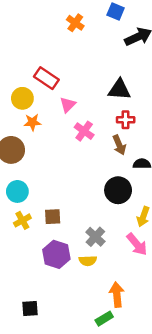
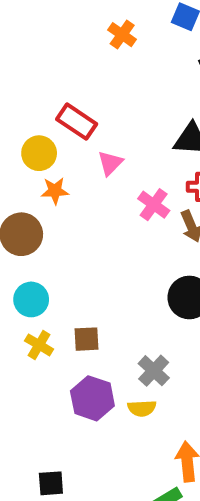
pink cross: (84, 131) -> (154, 205), moved
yellow cross: (22, 220) -> (39, 345), turned -30

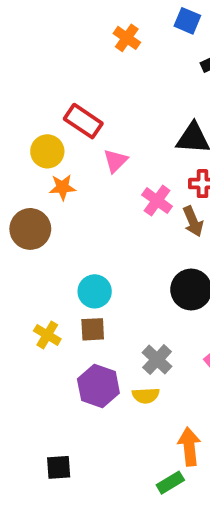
cyan circle: (31, 299) -> (95, 291), moved

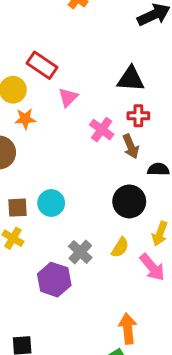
brown square: (93, 329) -> (18, 208), moved
gray cross: (157, 360) -> (80, 252), moved
yellow semicircle: (146, 395) -> (120, 247), moved, turned -55

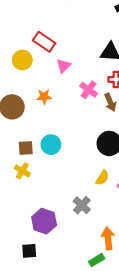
orange star: (25, 119) -> (44, 97), moved
gray cross: (80, 252) -> (82, 205), moved
purple hexagon: (54, 280) -> (44, 221), moved

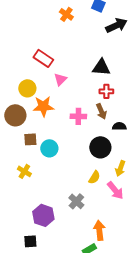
yellow circle: (22, 60) -> (27, 88), moved
pink cross: (89, 90) -> (78, 116), moved, turned -35
orange star: (44, 97) -> (43, 106), size x1.5
brown square: (26, 148) -> (30, 139), moved

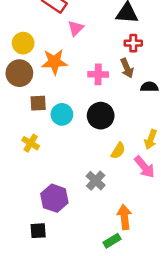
yellow circle: (27, 88) -> (23, 43), moved
black circle: (100, 147) -> (101, 116), moved

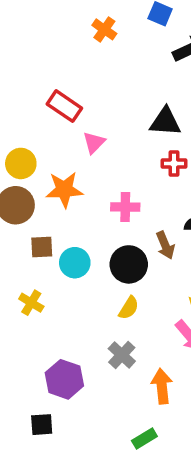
brown arrow: (127, 68) -> (165, 245), moved
yellow semicircle: (118, 151) -> (129, 308), moved
orange arrow: (124, 217) -> (162, 386), moved

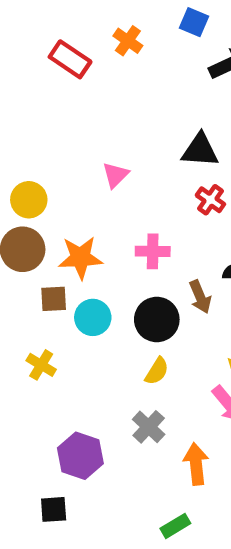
red rectangle: (64, 106) -> (70, 59), moved
red cross: (174, 163) -> (210, 200), turned 35
orange star: (64, 190) -> (80, 258), moved

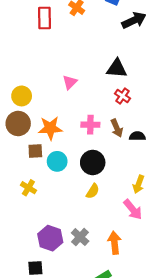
red rectangle: (70, 59) -> (45, 18), turned 55
brown arrow: (200, 297) -> (117, 128), moved
gray cross: (149, 427) -> (80, 237), moved

